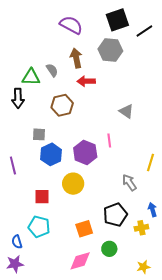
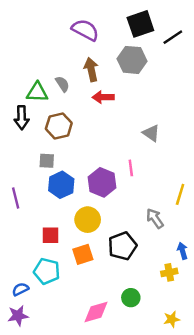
brown hexagon: (62, 105) -> (59, 126), moved
black pentagon: (115, 215) -> (122, 246), moved
orange square: (84, 229) -> (83, 254), moved
blue semicircle: (17, 242) -> (20, 289), turned 80

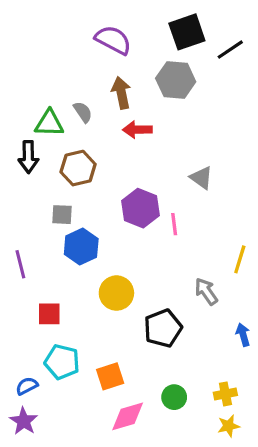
purple hexagon: (102, 182) -> (141, 208), moved
red square: (50, 235) -> (49, 314), moved
orange square: (83, 254) -> (110, 376), moved
yellow cross: (169, 272) -> (225, 394), moved
purple star: (18, 316) -> (24, 421), turned -30

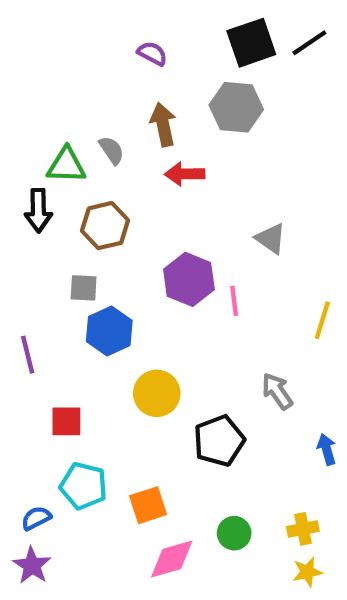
purple semicircle: (113, 40) -> (152, 53), size x0.6
black line: (230, 50) -> (309, 43), moved
yellow line: (240, 259) -> (322, 320), moved

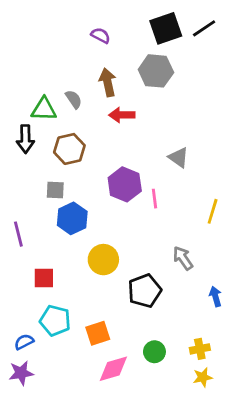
purple star: (32, 565) -> (21, 373), turned 30

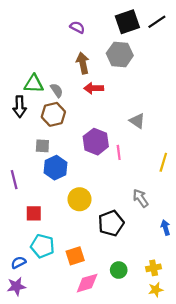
gray semicircle: (74, 99) -> (57, 90), moved

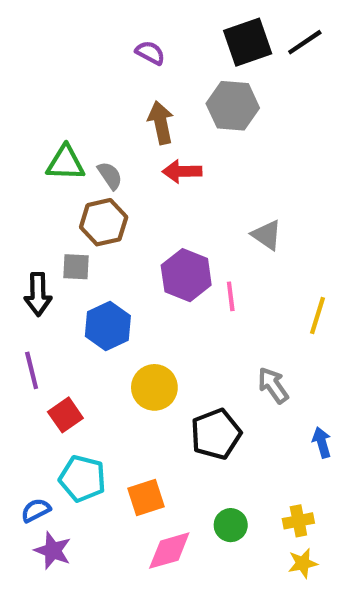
black arrow: (20, 107) -> (38, 294), moved
gray square: (42, 146) -> (76, 267), moved
purple line: (14, 180) -> (32, 370), moved
red square: (34, 213) -> (65, 415), turned -35
purple star: (16, 286) -> (53, 551), moved, turned 30

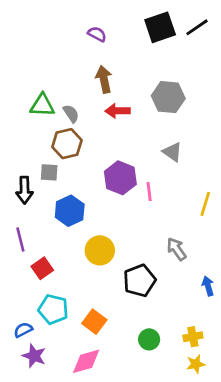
gray hexagon: (233, 106) -> (168, 97), moved
orange square: (146, 498) -> (94, 322), turned -35
pink diamond: (169, 551) -> (86, 361), moved

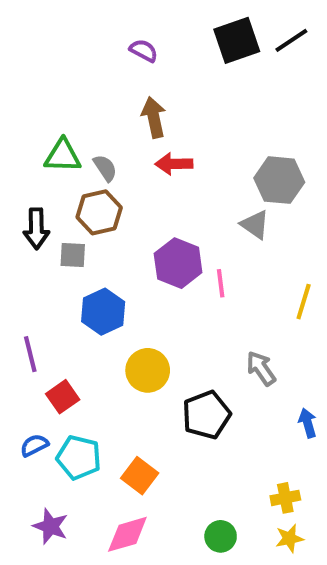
gray hexagon: (168, 97) -> (279, 180), moved
black arrow: (24, 190) -> (36, 229), moved
blue semicircle: (23, 330) -> (34, 445), moved
green circle: (149, 339) -> (221, 536), moved

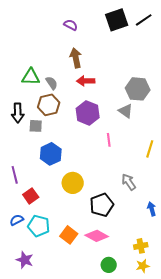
purple hexagon: (178, 263) -> (88, 113), moved
pink diamond: (127, 534) -> (97, 236), moved, turned 45

